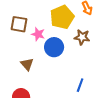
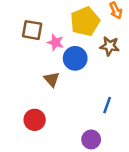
brown triangle: (27, 64) -> (52, 79), moved

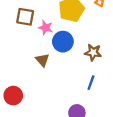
brown star: (110, 46) -> (93, 52), moved
red circle: (35, 120) -> (13, 96), moved

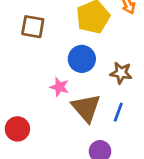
pink star: (46, 28) -> (59, 87), moved
brown triangle: (42, 60) -> (86, 108), moved, size x1.6

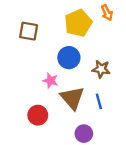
blue line: (118, 112) -> (99, 101), turned -35
red circle: (17, 129) -> (38, 115), moved

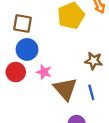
blue circle: (69, 58) -> (27, 49), moved
red circle: (38, 115) -> (16, 72), moved

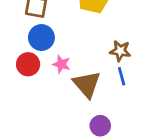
blue line: (91, 92) -> (122, 76), moved

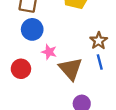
brown star: (120, 51) -> (99, 41), turned 30
red circle: (28, 64) -> (21, 69), moved

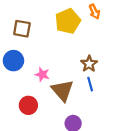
blue circle: (32, 29) -> (13, 61), moved
red circle: (21, 69) -> (28, 105), moved

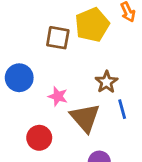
brown square: (22, 29) -> (58, 38), moved
brown star: (89, 64) -> (106, 82), moved

